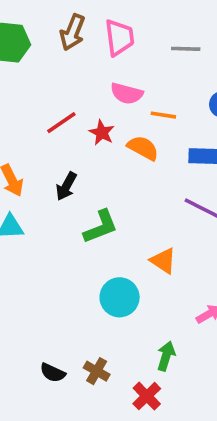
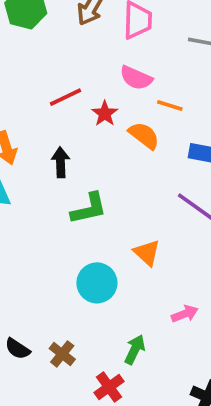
black arrow: (66, 186) -> (61, 162), turned 140

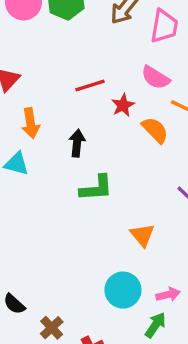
cyan circle: (97, 283) -> (123, 290), moved
green arrow: (135, 350) -> (155, 325), moved
brown cross: (62, 354) -> (52, 328), moved

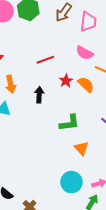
red star: (123, 105) -> (66, 81), moved
green L-shape: (96, 188) -> (69, 123), moved

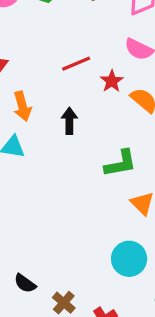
red star: (66, 81) -> (112, 81), moved

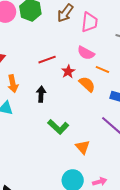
green L-shape: (121, 163) -> (58, 127), moved, turned 50

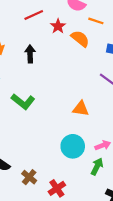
green L-shape: (58, 127) -> (23, 102), moved
orange triangle: (83, 147) -> (81, 109), turned -35

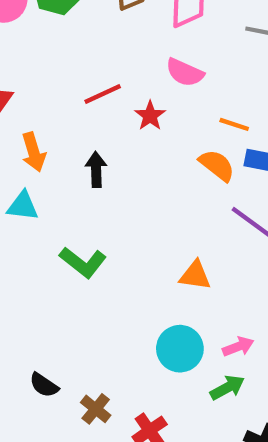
orange line: (96, 21) -> (234, 124), moved
orange semicircle: (80, 39) -> (217, 165), moved
green arrow: (97, 166) -> (227, 388), turned 35

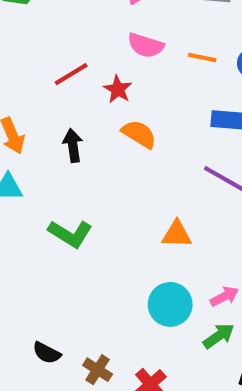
orange line: (234, 124) -> (202, 58), moved
orange semicircle: (217, 165) -> (139, 134), moved

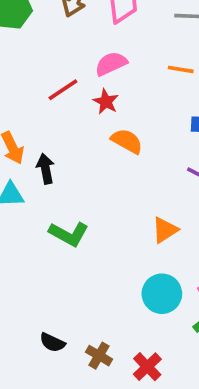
pink semicircle: (146, 45) -> (111, 64), moved, turned 140
black arrow: (73, 145) -> (46, 169), moved
orange triangle: (177, 234) -> (165, 230), turned -32

